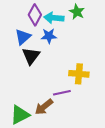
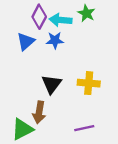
black triangle: (31, 56) -> (52, 84), moved
purple line: (62, 93) -> (84, 128), moved
brown arrow: (44, 107) -> (39, 112), moved, turned -42

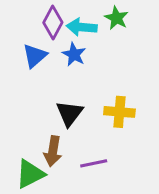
blue star: (55, 40) -> (74, 54), turned 30
purple line: (84, 128) -> (94, 163), moved

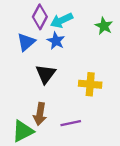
green star: (116, 18) -> (104, 26), moved
cyan arrow: (82, 27) -> (62, 20), turned -30
black triangle: (69, 113) -> (46, 74), moved

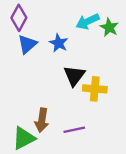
purple diamond: (40, 17) -> (19, 18), moved
cyan arrow: (62, 20) -> (88, 21), moved
black triangle: (46, 74) -> (74, 76), moved

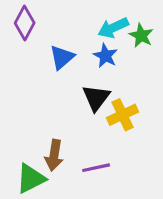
blue star: (59, 43) -> (105, 56), moved
blue triangle: (27, 44) -> (62, 57), moved
yellow cross: (95, 89) -> (123, 115), turned -30

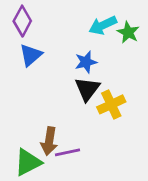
blue star: (105, 56) -> (86, 62), moved, turned 30
blue triangle: (62, 57) -> (31, 55), moved
purple line: (96, 168) -> (67, 152), moved

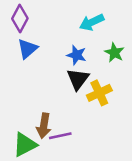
green star: (128, 32) -> (114, 53), moved
blue star: (86, 62) -> (77, 55), turned 30

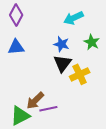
blue triangle: (27, 49) -> (16, 47), moved, turned 36
brown arrow: (44, 126) -> (35, 101), turned 36

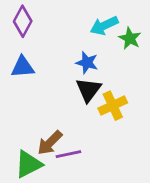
green star: (92, 42) -> (130, 38), moved

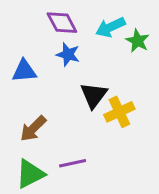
purple diamond: (23, 21) -> (62, 23), moved, turned -56
blue star: (87, 63) -> (68, 54), moved
brown arrow: (50, 143) -> (33, 129), moved

